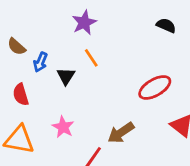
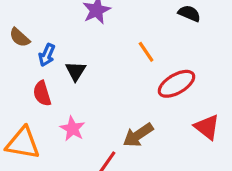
orange line: (91, 58) -> (146, 52), moved
red semicircle: (21, 95) -> (42, 93), moved

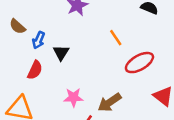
red semicircle: (42, 93) -> (35, 70), turned -138
pink star: (72, 129) -> (73, 97), moved, turned -30

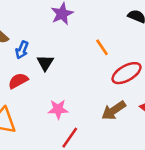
red semicircle: (35, 70) -> (18, 81), turned -144
brown arrow: (110, 102) -> (114, 110), moved

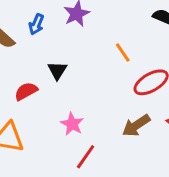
blue arrow: (22, 50) -> (36, 24), moved
pink star: (58, 109) -> (72, 124), turned 30

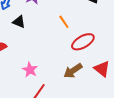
black triangle: (57, 70) -> (19, 22), moved, turned -40

